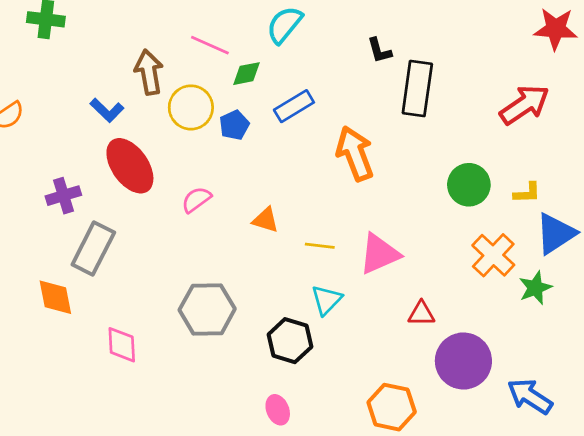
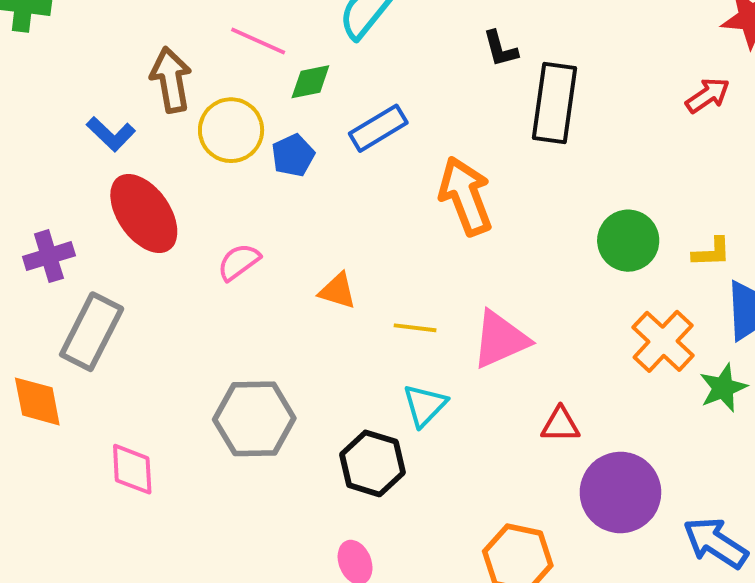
red arrow: (524, 105) -> (708, 95), moved, size x0.6

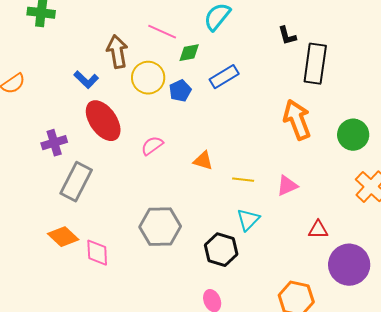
orange arrow: (465, 196) -> (297, 120), moved
pink triangle: (500, 339) -> (287, 186), size x0.7
orange diamond: (37, 401) -> (63, 237), moved, turned -36

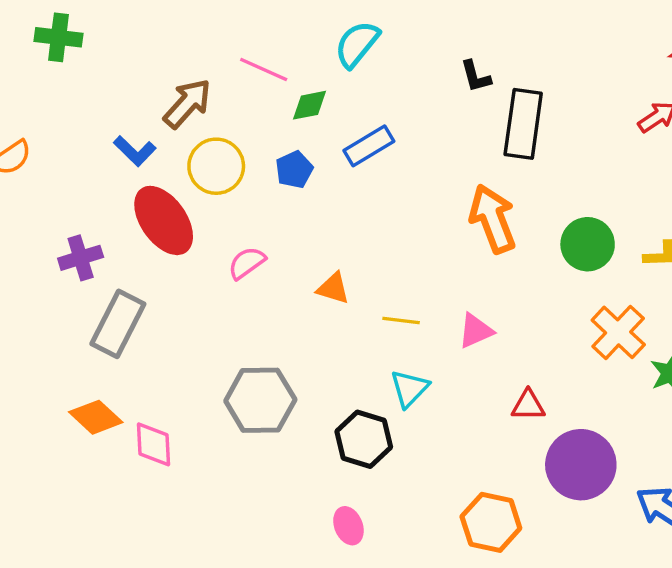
brown arrow: (117, 52) -> (187, 103), turned 52
yellow circle: (148, 78) -> (216, 166), moved

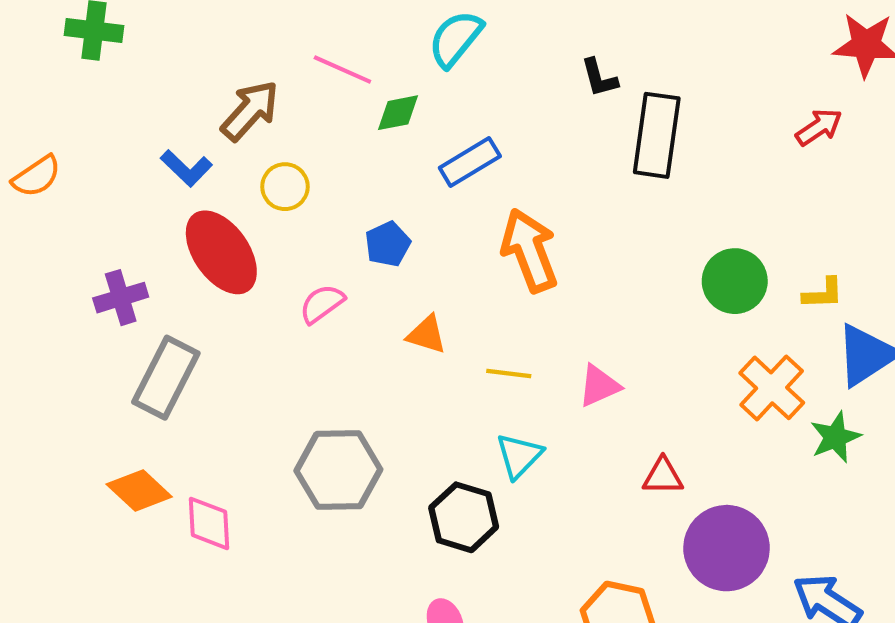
yellow circle: (216, 166) -> (285, 187), size x0.7
blue pentagon: (294, 170) -> (388, 244), moved
orange arrow: (493, 219) -> (529, 250), moved

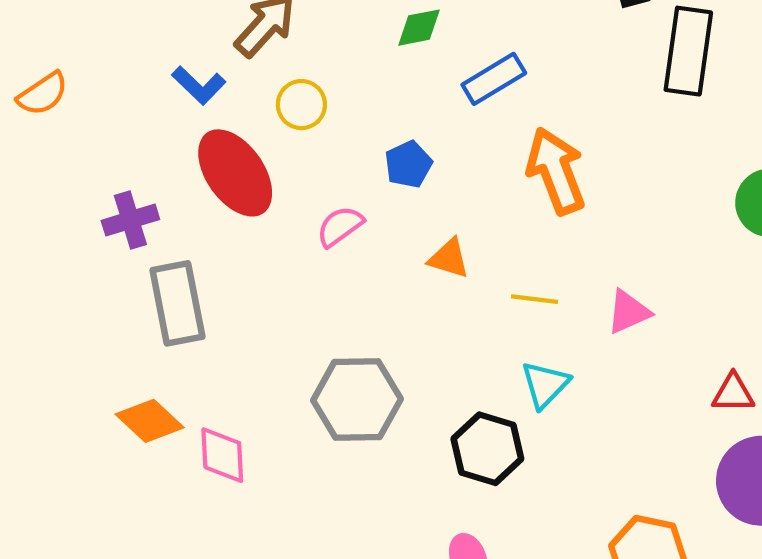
gray rectangle: (166, 378) -> (177, 303), turned -38
red triangle: (663, 476) -> (733, 393), moved

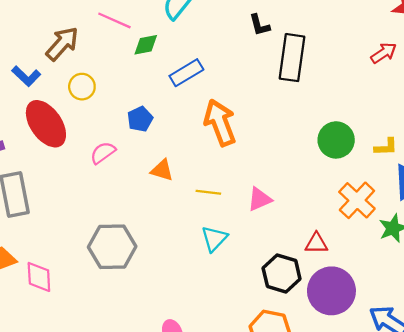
black hexagon: (487, 449) -> (282, 273), moved

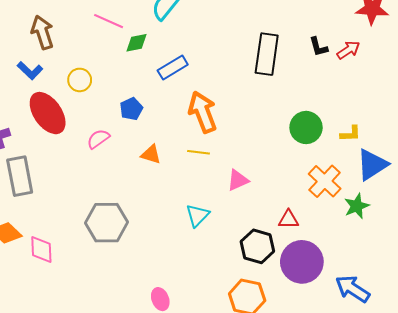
black L-shape: (259, 25) -> (318, 47), moved
brown arrow: (62, 44) -> (42, 32), moved, turned -60
yellow line: (208, 192) -> (199, 152), moved

